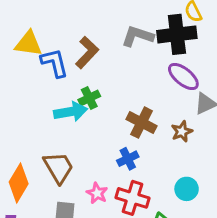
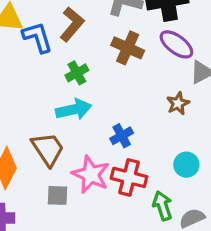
cyan arrow: (71, 112) -> (74, 109), moved
brown cross: (142, 123) -> (128, 48), moved
pink star: (97, 193) -> (91, 174), size x1.6

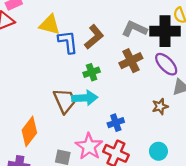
brown cross: (128, 48) -> (131, 61), turned 30
brown trapezoid: (48, 149) -> (65, 101), moved

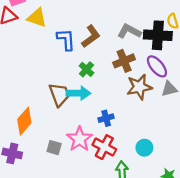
yellow triangle: (50, 25) -> (37, 18), moved
green cross: (92, 72) -> (86, 69), turned -32
brown star: (160, 106) -> (139, 87), moved, size x1.6

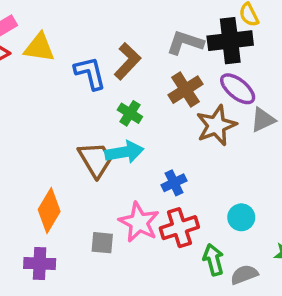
red cross: (104, 147) -> (179, 228), turned -35

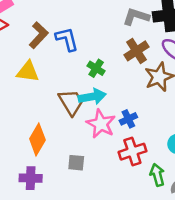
yellow triangle: (39, 48) -> (28, 72), moved
brown L-shape: (127, 61) -> (39, 35), moved
pink star: (139, 222) -> (101, 124), moved

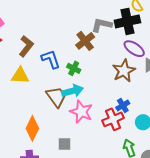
blue L-shape: (67, 39) -> (51, 59), moved
brown cross: (137, 51) -> (85, 41), moved
blue cross: (128, 119) -> (123, 105), moved
red cross: (132, 152) -> (113, 119), moved

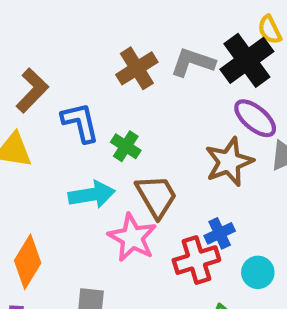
black cross: (127, 21) -> (247, 60), turned -30
brown cross: (85, 41) -> (137, 68), moved
cyan arrow: (73, 91) -> (92, 195), moved
brown trapezoid: (56, 97) -> (156, 196), moved

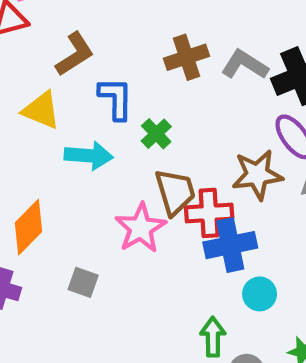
cyan arrow: (92, 195) -> (89, 156), moved
blue cross: (220, 233) -> (230, 245), size x1.6
red cross: (196, 260) -> (209, 213), moved

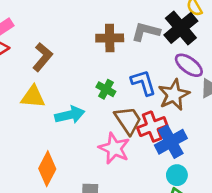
brown cross: (186, 57) -> (110, 38), turned 35
blue L-shape: (116, 98) -> (143, 83), moved
cyan circle: (260, 294) -> (177, 175), moved

